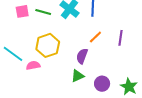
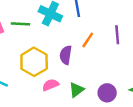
purple semicircle: (82, 56) -> (66, 55), moved
pink semicircle: (33, 65) -> (50, 85), moved

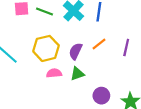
green triangle: (76, 90) -> (77, 74), moved

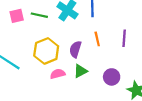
orange line: (99, 44) -> (97, 39), turned -56
purple circle: (101, 96) -> (112, 77), moved

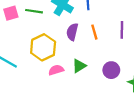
purple semicircle: (75, 49) -> (72, 32), moved

